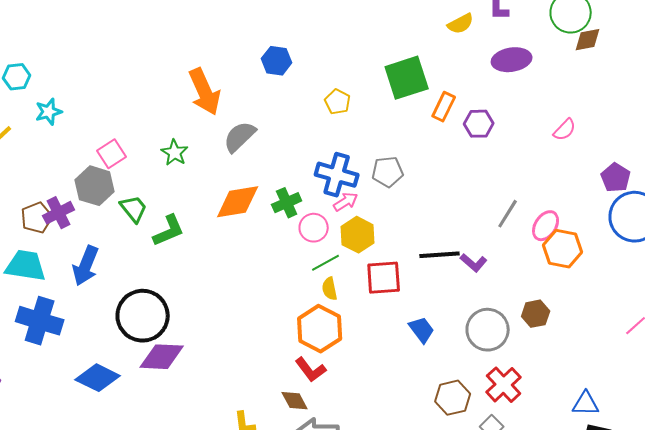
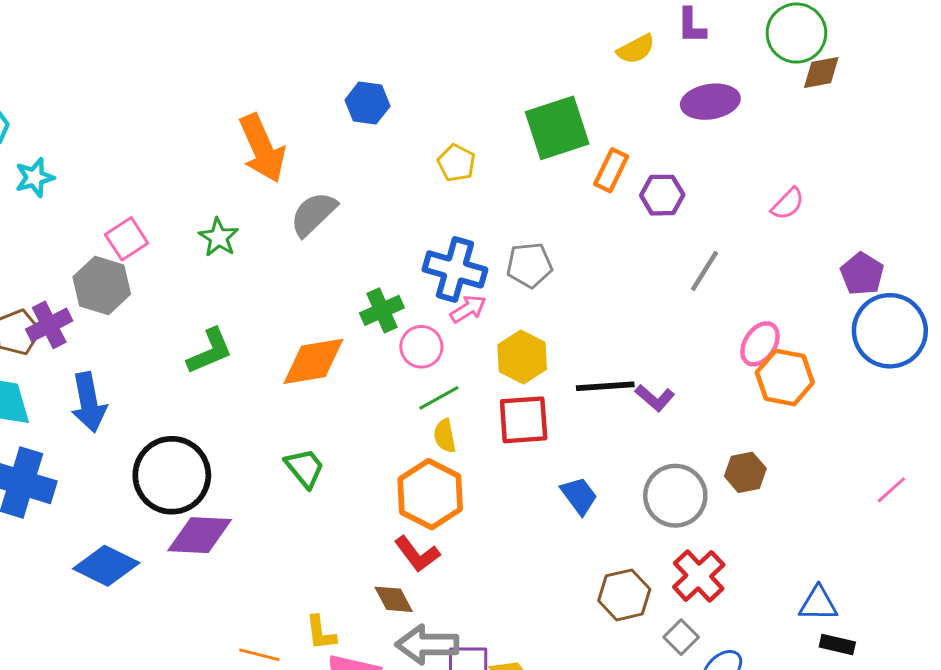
orange diamond: (238, 202) -> (313, 361), moved
green trapezoid: (134, 209) -> (305, 468), moved
gray line: (508, 214) -> (705, 271), moved
yellow hexagon: (358, 235) -> (522, 357), moved
blue arrow: (86, 266) -> (89, 402), turned -33

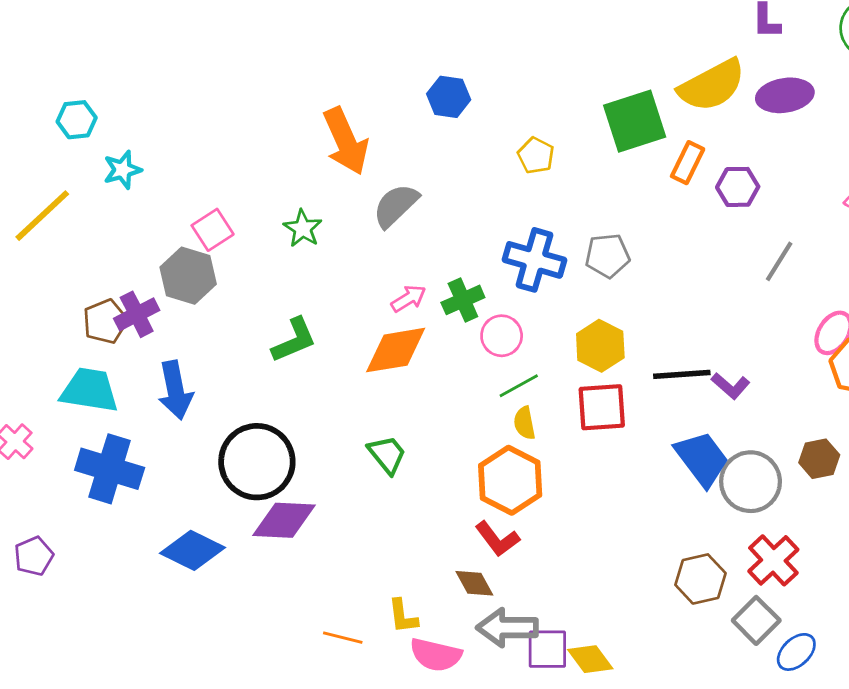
yellow semicircle: (636, 49) -> (712, 85), moved, size x1.8
pink arrow: (468, 309) -> (409, 299), moved
blue trapezoid: (579, 496) -> (702, 459), moved, size x1.5
gray square: (681, 637) -> (756, 620), size x1.4

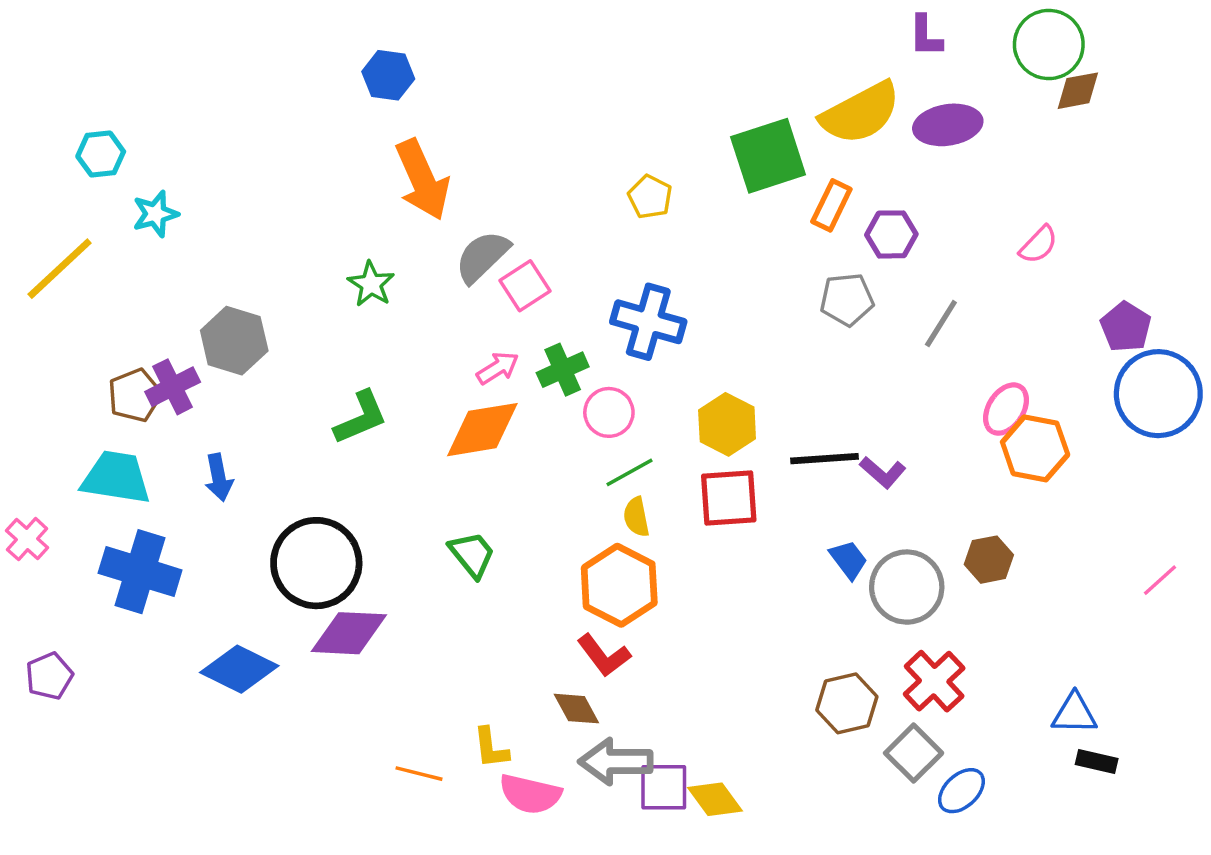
blue hexagon: (449, 97) -> (388, 75), moved
pink square: (213, 230) -> (525, 286), moved
gray pentagon: (607, 256) -> (847, 299), moved
blue arrow: (175, 390) -> (219, 477), size x0.7
blue trapezoid: (702, 459) -> (849, 560), size x0.6

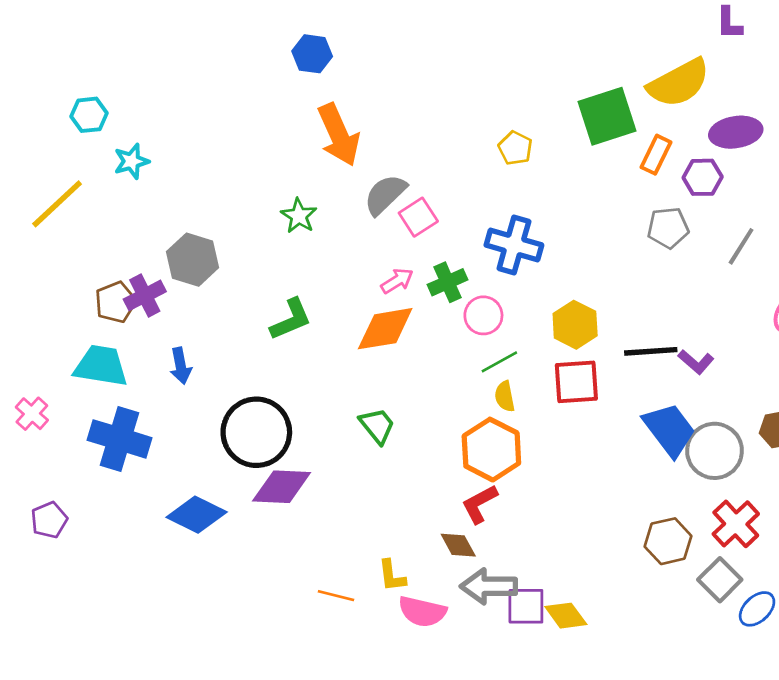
purple ellipse: (948, 125) -> (736, 132), moved
blue trapezoid: (849, 560) -> (669, 430), size x1.8
red L-shape: (604, 655) -> (479, 504), turned 99

